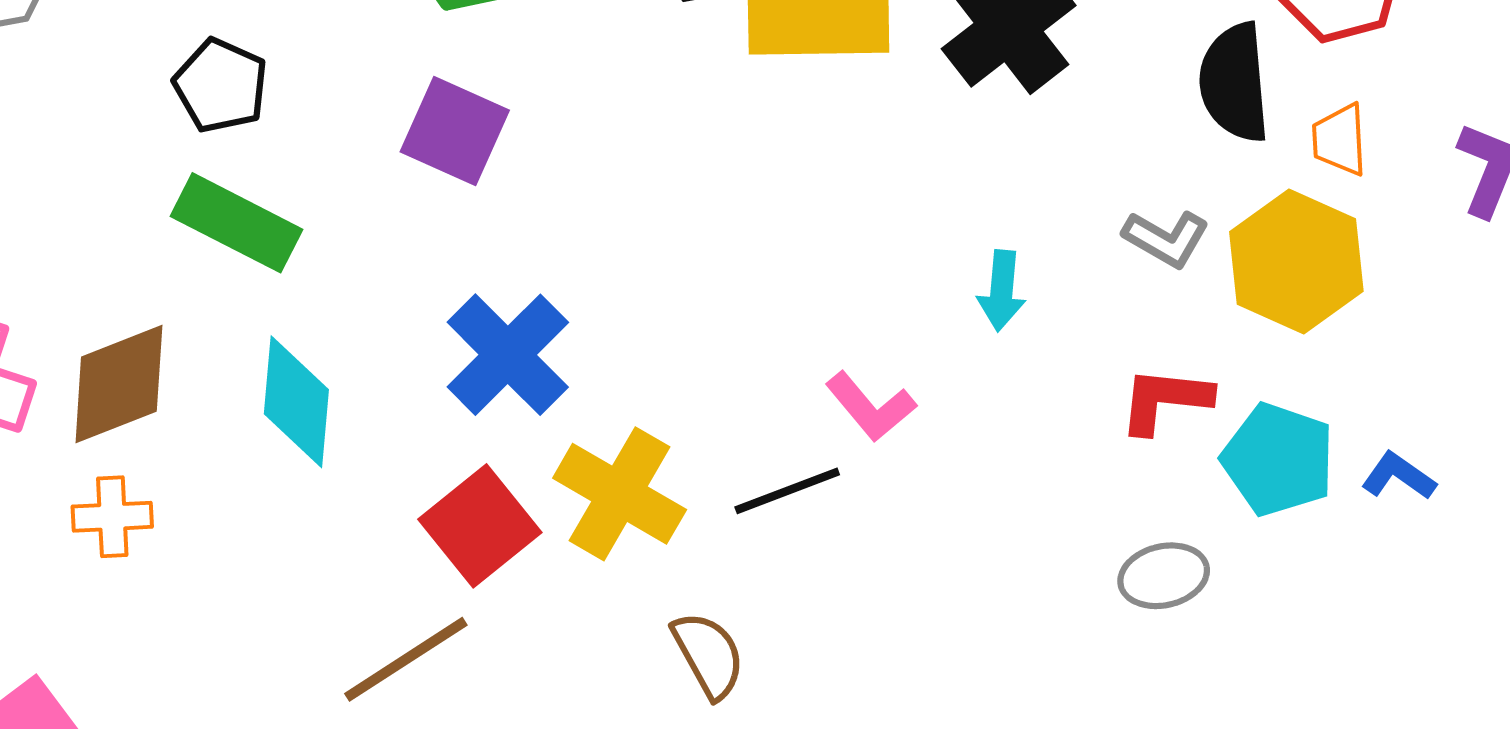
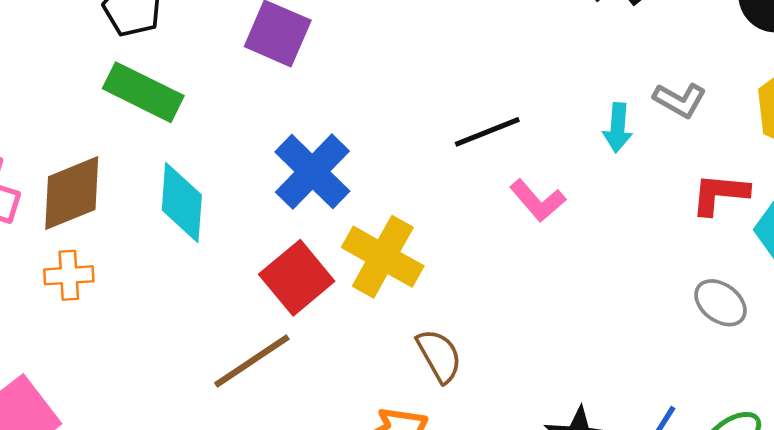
gray L-shape: (1166, 239) -> (680, 100), moved
black line: (787, 491) -> (487, 132), moved
gray ellipse: (1164, 576) -> (720, 303), turned 50

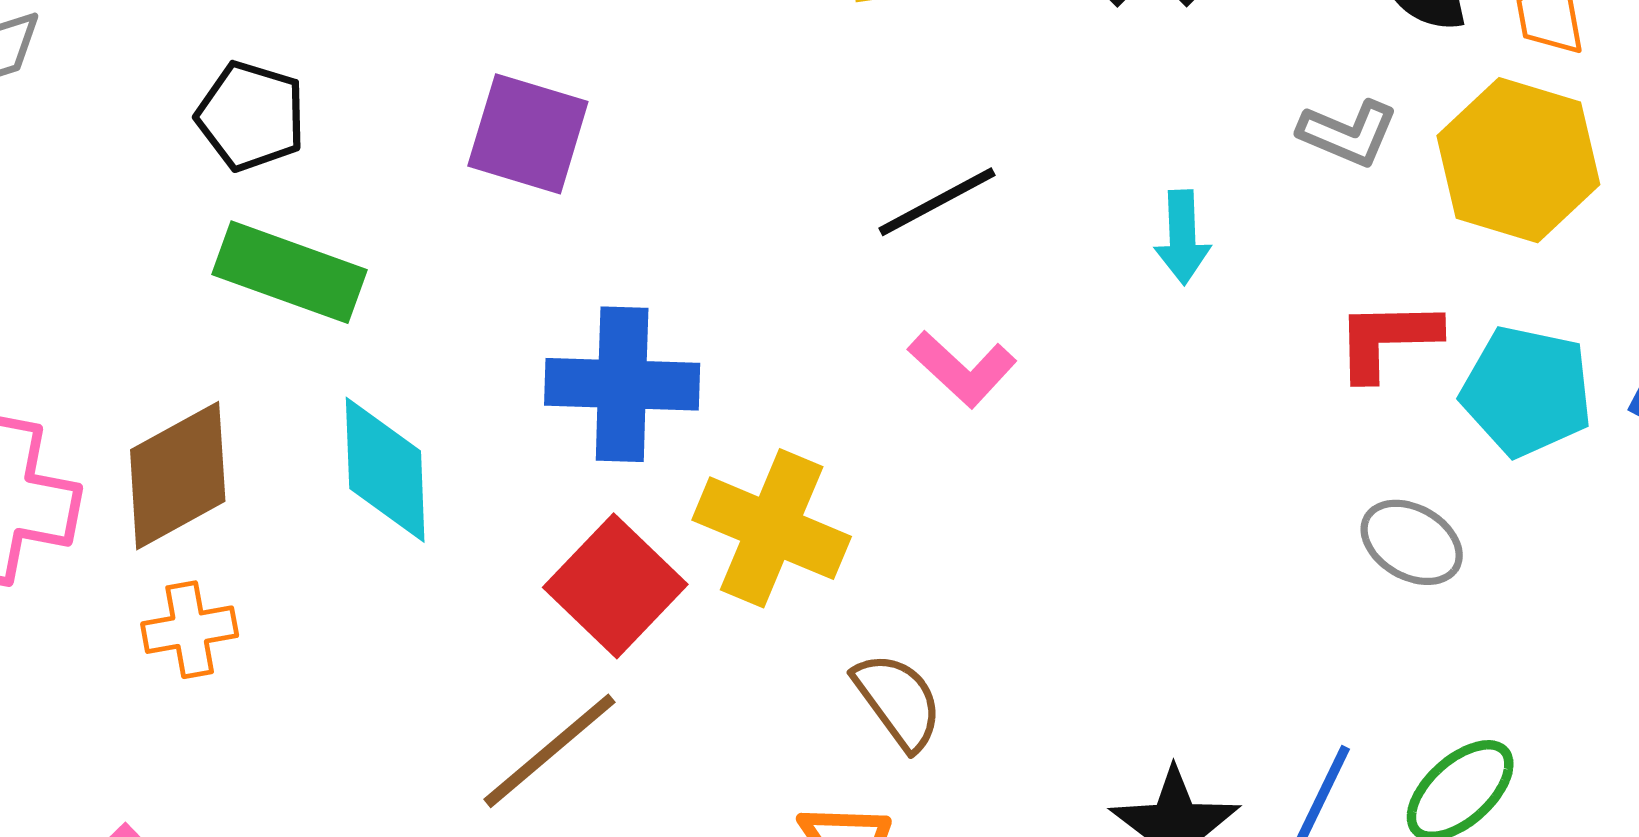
gray L-shape: (680, 100) -> (1348, 133), moved
black line: (487, 132) -> (937, 202), moved
blue cross: (312, 172) -> (622, 384), turned -36
pink L-shape: (538, 201) -> (962, 369), moved

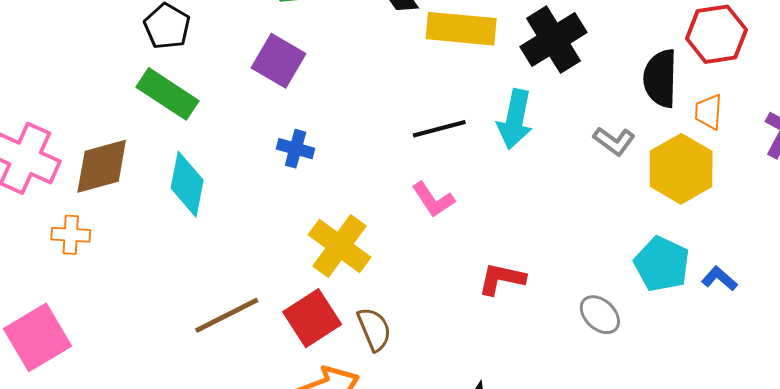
cyan arrow: (1182, 237) -> (515, 119), moved, size x1.5
red L-shape: (1387, 339) -> (502, 279), moved
blue cross: (622, 384) -> (296, 149), moved, size x0.6
red square: (615, 586) -> (312, 318), moved
orange cross: (190, 630) -> (71, 235), moved

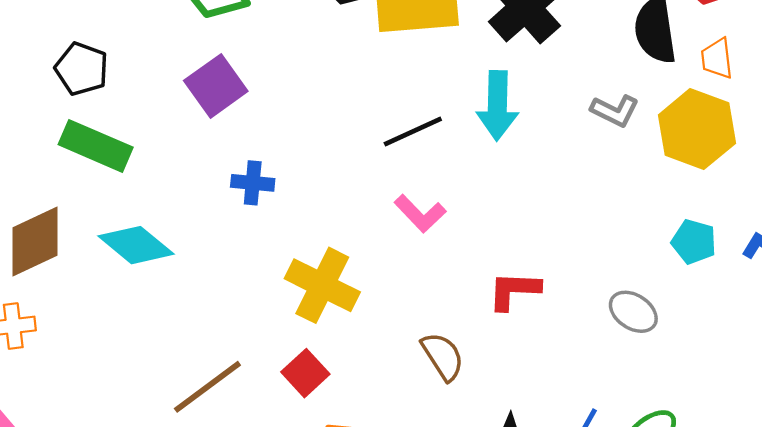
purple square: (279, 61) -> (216, 86), turned 34
cyan diamond: (187, 184) -> (136, 245), turned -52
cyan pentagon: (662, 264) -> (694, 242), size x0.7
red square: (312, 318) -> (305, 373), size x0.7
brown semicircle: (374, 329) -> (443, 356), moved

